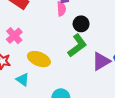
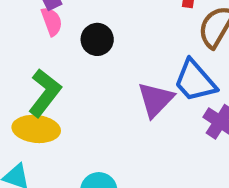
green L-shape: (77, 46) -> (45, 93), moved

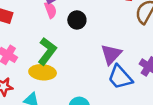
blue trapezoid: (195, 81) -> (120, 77), moved

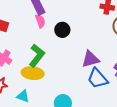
purple triangle: (111, 54) -> (90, 59), turned 30

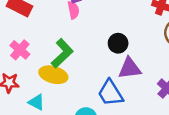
black circle: (62, 30) -> (118, 43), moved
blue trapezoid: (98, 78) -> (110, 93), moved

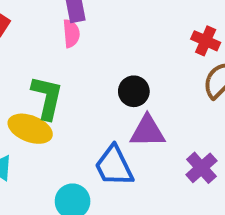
green L-shape: (62, 53) -> (47, 97), turned -40

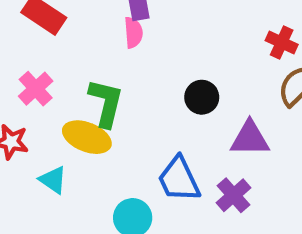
purple triangle: (147, 131) -> (250, 139), moved
purple cross: (201, 168) -> (233, 195), moved

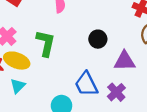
yellow ellipse: (87, 137) -> (17, 61), moved
cyan triangle: (53, 180) -> (18, 86), turned 42

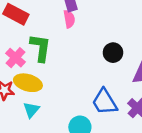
green L-shape: (46, 43) -> (40, 48), moved

